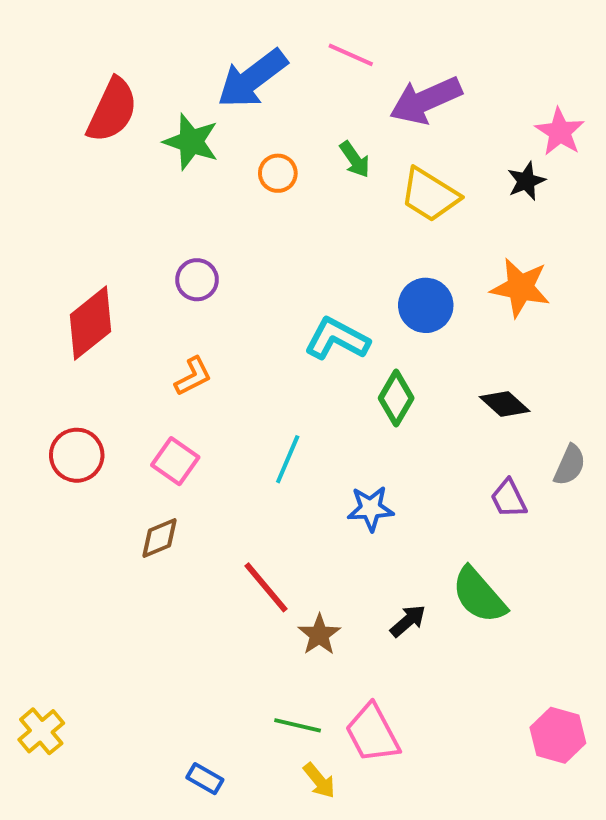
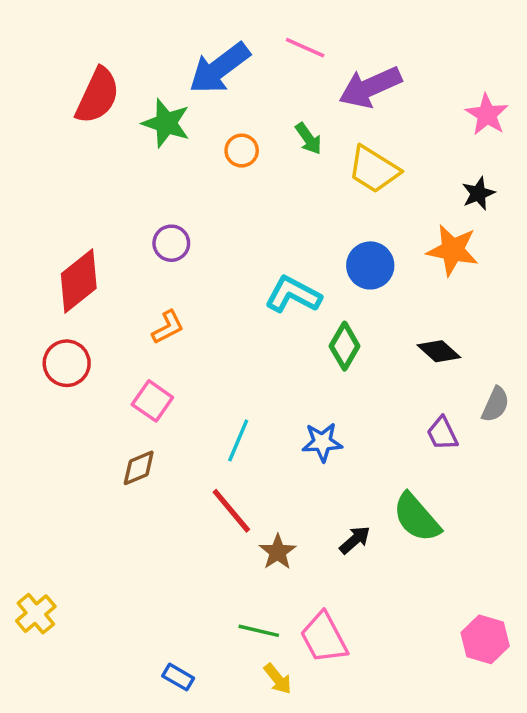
black star: (526, 181) -> (478, 193), moved
red circle: (77, 455) -> (67, 363), moved
cyan line: (288, 459) -> (238, 440), moved
yellow cross: (41, 731) -> (36, 614), moved

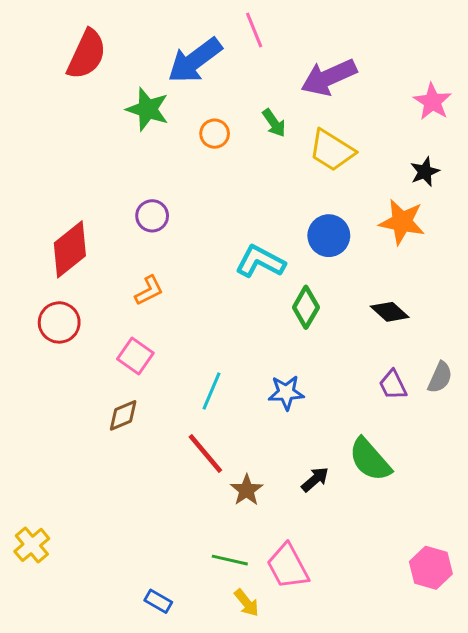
pink line: (305, 48) -> (254, 30), moved, turned 44
red semicircle: (98, 96) -> (87, 54), moved
gray semicircle: (495, 404) -> (440, 377), moved

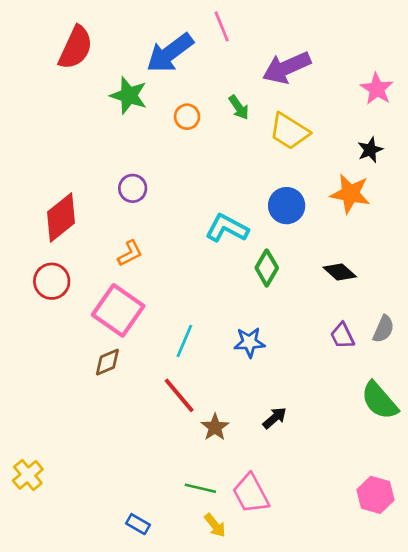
pink square: (135, 356) -> (118, 310), size x1.6
green semicircle: (370, 460) -> (379, 401), moved

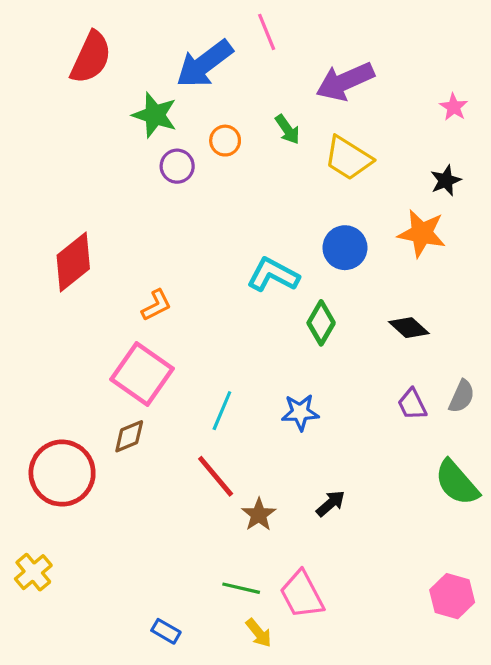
pink star: (377, 89) -> (454, 107), size x0.7
purple circle: (133, 188) -> (177, 166), moved
red circle: (52, 281) -> (62, 473), moved, size x1.5

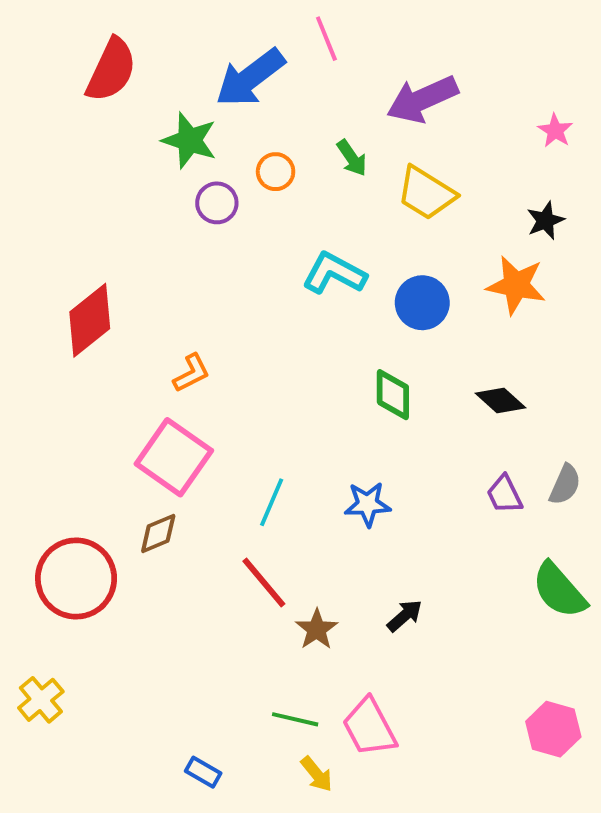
cyan L-shape: (273, 275) -> (334, 273), moved
green diamond: (321, 323) -> (393, 395), turned -30

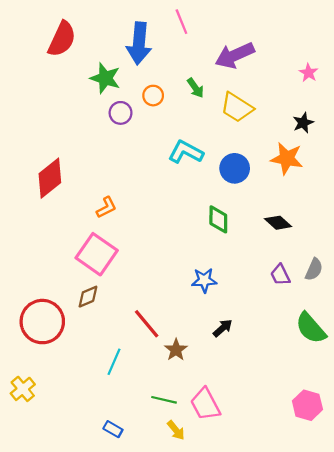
blue arrow: (250, 78) -> (139, 43), turned -48
cyan line: (272, 502) -> (114, 362), moved
black arrow: (405, 616) -> (223, 328), moved

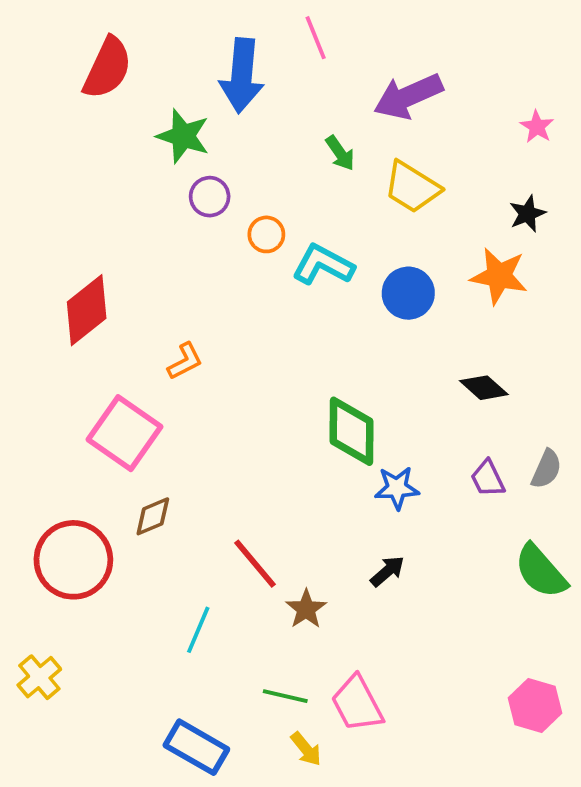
orange circle: (153, 96) -> (266, 234), moved
green diamond: (218, 219) -> (351, 431), moved, size x1.4
pink square: (97, 254) -> (124, 433), moved
blue star: (204, 280) -> (397, 488), moved
blue rectangle: (113, 429) -> (196, 747), size x1.8

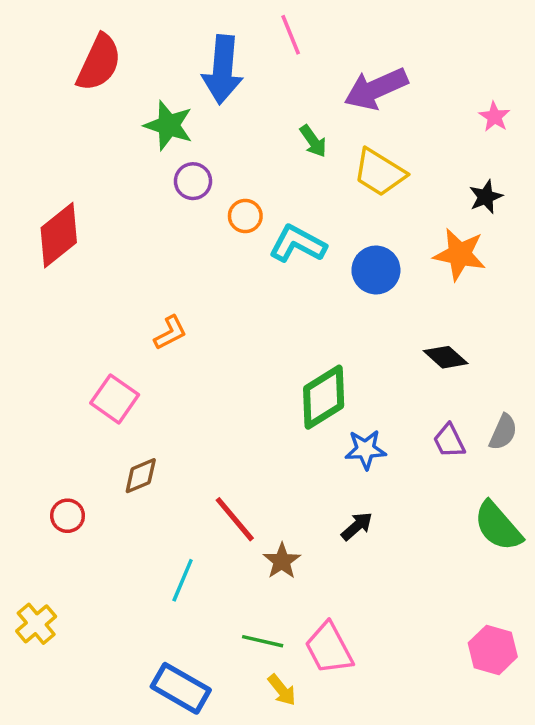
red diamond: (87, 310) -> (59, 235), moved
green diamond: (351, 431) -> (324, 397), turned 58
pink square: (124, 433) -> (115, 399), size x0.7
red circle: (73, 560) -> (68, 516), size x0.5

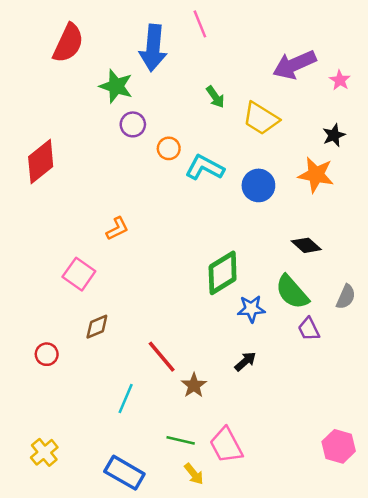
purple arrow: (376, 89) -> (294, 65), moved
purple trapezoid: (449, 441) -> (309, 329), moved
green semicircle: (498, 526) -> (292, 292), moved
yellow cross: (36, 624) -> (44, 452), moved

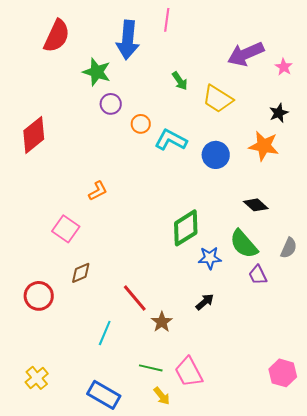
pink line: (200, 24) -> (167, 20), turned 30
red circle: (47, 354) -> (39, 296), size x1.5

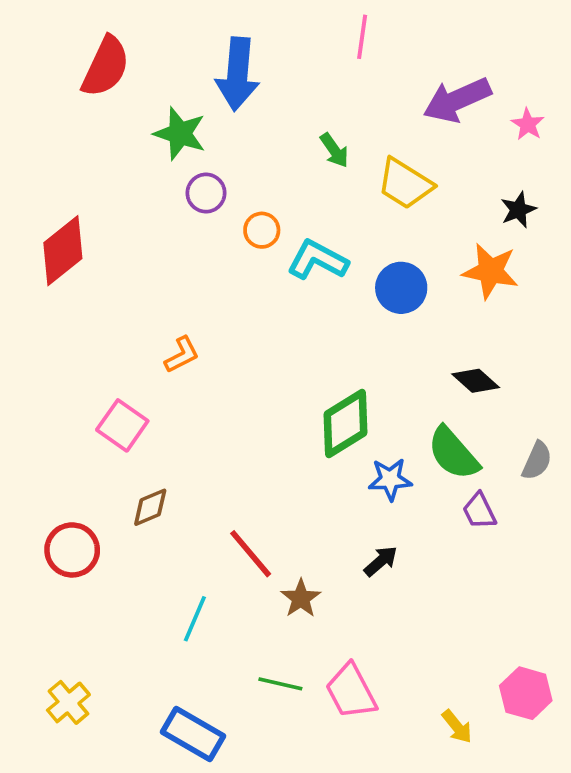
pink line: (167, 20) -> (362, 37), moved
yellow arrow: (162, 396) -> (457, 727), moved

